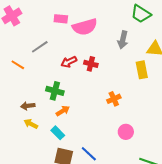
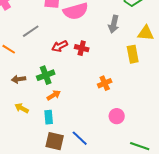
green cross: (55, 91) -> (46, 75), turned -36
brown arrow: (28, 106) -> (19, 79), moved
cyan rectangle: (58, 133) -> (49, 117), turned 40

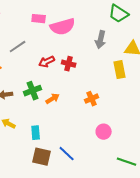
orange arrow: (54, 95) -> (53, 99), moved

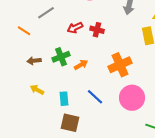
orange cross: (92, 99) -> (120, 65), size x1.6
pink circle: (104, 132) -> (132, 98), size x1.6
blue line: (67, 154) -> (95, 97), moved

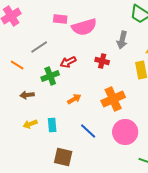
red cross: (97, 30) -> (102, 61), moved
green cross: (61, 57) -> (50, 76), moved
yellow arrow: (37, 90) -> (30, 124), turned -48
cyan rectangle: (64, 99) -> (52, 125), moved

